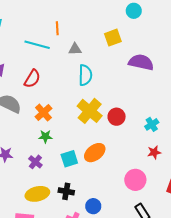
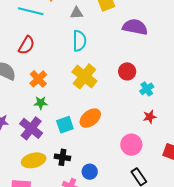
gray triangle: (75, 49) -> (76, 13), moved
red circle: (117, 117) -> (127, 71), moved
purple cross: (35, 162) -> (31, 128), size x1.6

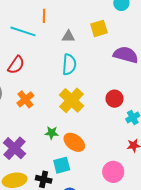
green star: (41, 103) -> (52, 133), moved
orange ellipse: (90, 118) -> (74, 142), turned 70
cyan square: (65, 125) -> (62, 165), moved

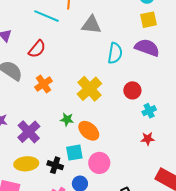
yellow square: (99, 28) -> (149, 20), moved
gray triangle: (68, 36) -> (91, 25), size x1.5
cyan semicircle: (69, 64) -> (115, 53), moved
pink circle: (113, 172) -> (99, 163), moved

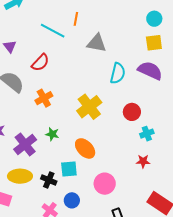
green star: (67, 119) -> (52, 134), moved
pink circle: (99, 163) -> (105, 184), moved

